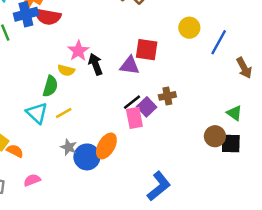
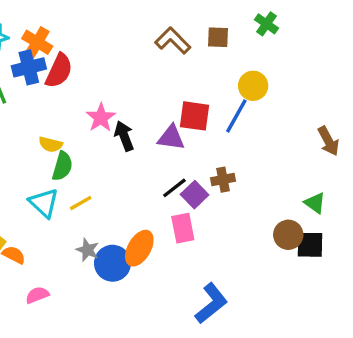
red semicircle: (48, 17) -> (59, 71), turned -75
blue line: (219, 42) -> (236, 116), moved
yellow semicircle: (66, 70) -> (51, 144), moved
pink rectangle: (134, 118) -> (183, 228), moved

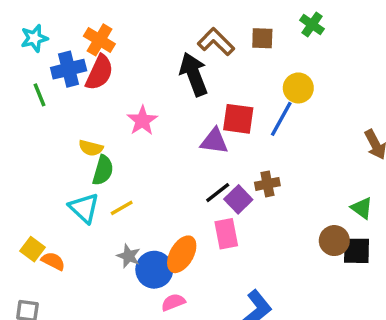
orange cross: (37, 42) -> (99, 40), moved
black arrow: (124, 136) -> (194, 74), moved, size x1.4
pink semicircle: (37, 295) -> (173, 302), moved

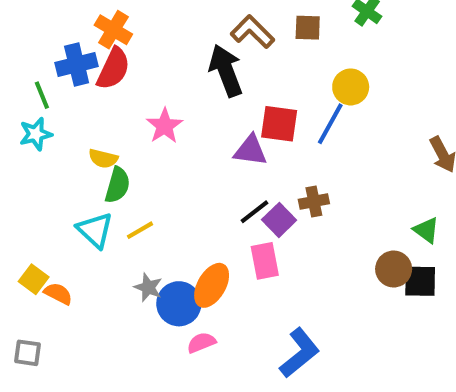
cyan star: (34, 38) -> (36, 134), moved

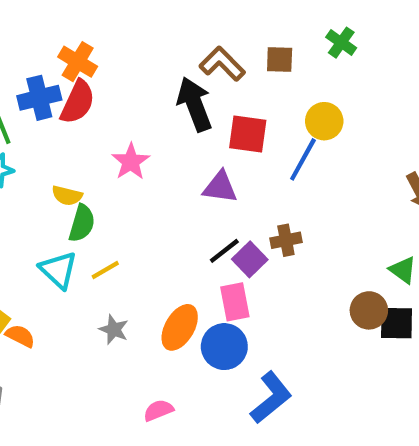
red square: (279, 124) -> (248, 134), moved
blue circle: (179, 304) -> (224, 347), moved
pink semicircle: (201, 343) -> (158, 410), moved

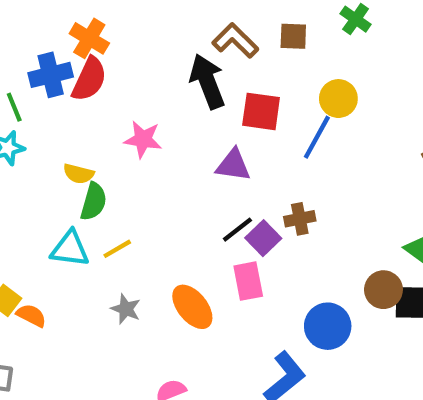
pink star: (131, 162) -> (143, 139), turned -30
cyan triangle: (58, 270) -> (70, 249), turned -36
orange ellipse: (180, 327) -> (192, 307), turned -69
blue circle: (224, 347) -> (328, 326), moved

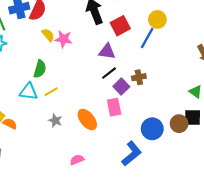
red square: (261, 111) -> (120, 26), turned -36
yellow semicircle: (79, 174) -> (48, 35), moved, turned -144
black line: (237, 230) -> (109, 73), moved
brown circle: (383, 290) -> (179, 124), moved

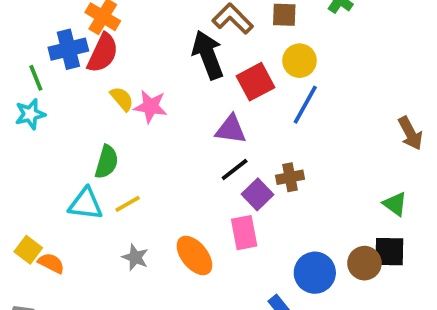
yellow circle: (157, 19) -> (300, 61), moved

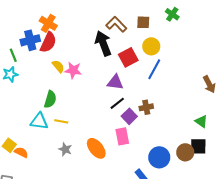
yellow line: (128, 204) -> (61, 121), turned 40

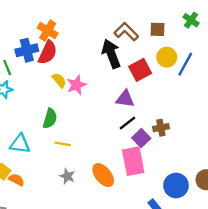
blue line: (154, 69) -> (185, 64), moved
pink star: (73, 70) -> (77, 85), turned -30
cyan triangle: (39, 121) -> (20, 144), moved
pink rectangle: (122, 136) -> (133, 161), size x1.4

